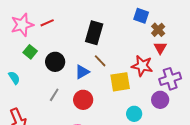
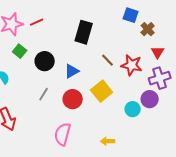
red triangle: (160, 48) -> (158, 52), moved
brown line: (100, 61) -> (108, 60), moved
yellow square: (120, 82) -> (102, 91), moved, turned -30
cyan circle: (134, 114) -> (133, 109), moved

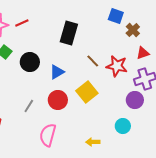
red triangle: (158, 52) -> (143, 53), turned 40
gray line: (44, 94) -> (29, 106), moved
cyan circle: (133, 109) -> (123, 126), moved

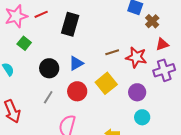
black rectangle: (69, 33) -> (70, 24), moved
brown line: (93, 61) -> (112, 52), turned -64
black circle: (30, 62) -> (49, 68), moved
purple circle: (135, 100) -> (137, 92), moved

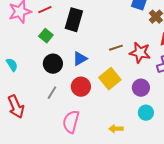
green square: (24, 43) -> (46, 36), moved

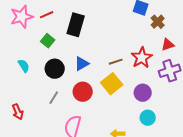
brown line: (116, 48) -> (116, 62), moved
red star: (140, 53) -> (142, 58), turned 30
cyan semicircle: (12, 65) -> (24, 66), moved
red arrow: (16, 107) -> (18, 112), size x0.7

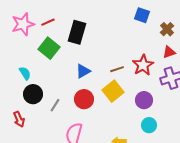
brown cross: (158, 22) -> (167, 29), moved
green square: (48, 41) -> (49, 48), size x1.5
black circle: (55, 69) -> (33, 94), moved

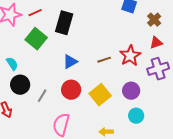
yellow square: (113, 91) -> (100, 95), moved

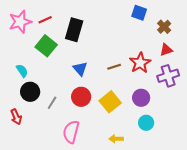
blue triangle: (70, 62) -> (80, 69), turned -42

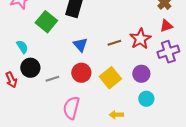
gray line: (52, 103) -> (52, 79), turned 40
red arrow: (16, 117) -> (11, 80), moved

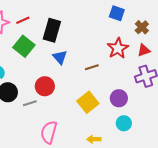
red star: (140, 39) -> (118, 48), moved
blue triangle: (80, 45) -> (60, 57), moved
red circle: (81, 73) -> (45, 86), moved

